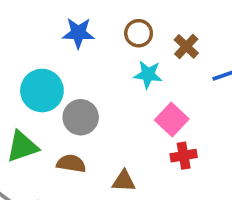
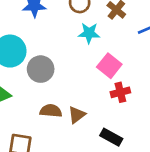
brown semicircle: (71, 164) -> (51, 111), moved
brown triangle: (124, 181) -> (77, 115), turned -36

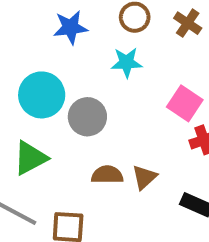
cyan star: (89, 33) -> (127, 63), moved

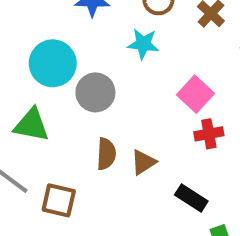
green triangle: (30, 158) -> (31, 125), turned 30
brown semicircle: (107, 175) -> (106, 154), turned 84

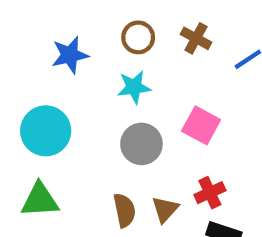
gray circle: (95, 92) -> (141, 144), moved
red cross: (209, 134) -> (210, 193), moved

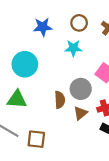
gray circle: (141, 144) -> (81, 89), moved
brown semicircle: (125, 210) -> (60, 100), moved

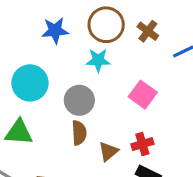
brown circle: (79, 23) -> (106, 25), size x1.5
gray circle: (81, 89) -> (79, 100), moved

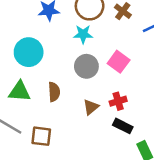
gray circle: (79, 100) -> (86, 66), moved
brown semicircle: (79, 133) -> (54, 92), moved

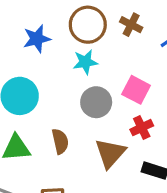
red cross: (118, 101) -> (142, 128), moved
brown triangle: (91, 107) -> (110, 153), size x1.5

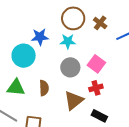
blue star: (37, 39) -> (40, 37), moved

